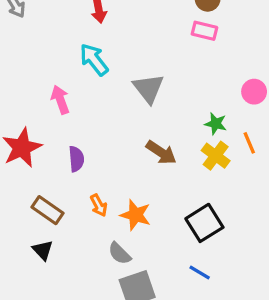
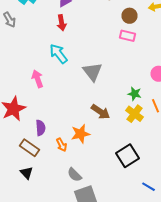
purple semicircle: (76, 159) -> (40, 128), moved
orange star: (136, 215) -> (80, 134), moved, turned -30
blue line: (200, 273) -> (148, 187), moved

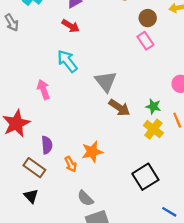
red arrow: (62, 23) -> (71, 26), turned -49
pink rectangle: (128, 36) -> (145, 41), turned 42
brown arrow: (100, 112) -> (119, 108), moved

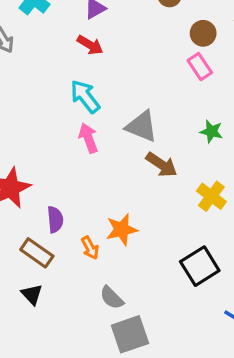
gray triangle: (106, 82) -> (142, 126), turned -30
pink arrow: (43, 89) -> (88, 138), moved
green star: (153, 106) -> (211, 131), moved

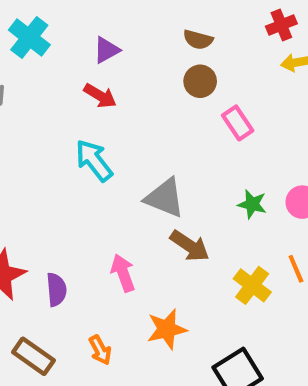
brown circle: (203, 33) -> (200, 81), moved
pink arrow: (88, 138) -> (123, 273), moved
purple semicircle: (55, 220) -> (56, 290), moved
orange star: (122, 230) -> (167, 329), moved

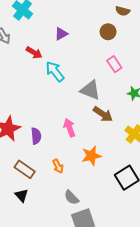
brown semicircle: (198, 40) -> (123, 11), moved
purple triangle: (106, 50) -> (61, 34), moved
red arrow: (100, 96) -> (34, 53), moved
pink rectangle: (238, 123) -> (114, 64), moved

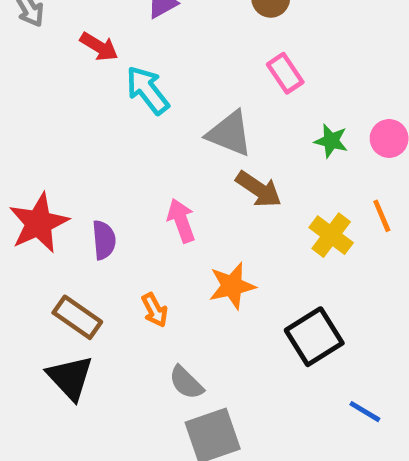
black triangle: (22, 195) -> (70, 378), size x1.5

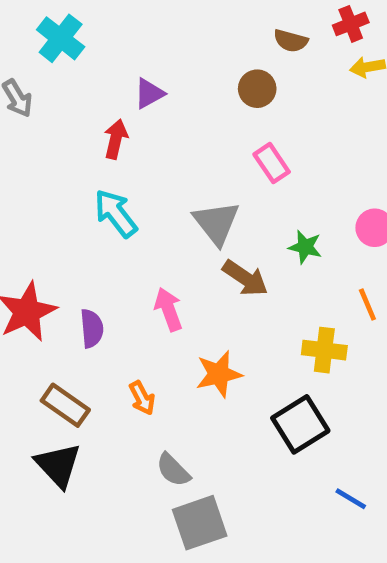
red arrow: (99, 47) -> (116, 139), moved, turned -108
cyan arrow: (147, 90) -> (116, 213), moved
gray triangle: (230, 134) -> (216, 223), turned 30
green star: (331, 141) -> (305, 247), moved
yellow cross: (331, 235) -> (324, 350), moved, turned -30

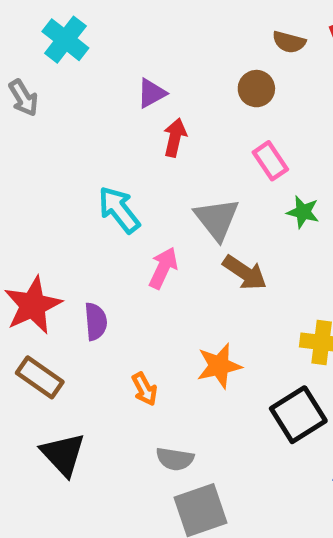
red arrow: (116, 139) -> (175, 137), moved
green star: (305, 247) -> (303, 212), moved
pink arrow: (168, 309) -> (163, 268), moved, turned 45
brown rectangle: (65, 405) -> (40, 377), moved
gray semicircle: (173, 470) -> (175, 459), turned -36

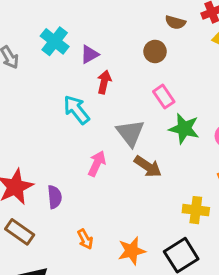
cyan cross: (65, 40) -> (55, 41), moved
cyan arrow: (119, 210) -> (76, 110), moved
green star: (303, 212) -> (184, 129), size x1.5
orange star: (219, 366) -> (132, 251), moved

